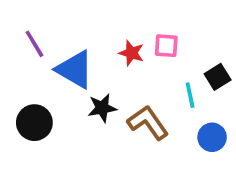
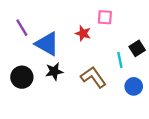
pink square: (166, 46) -> (105, 17), moved
black star: (102, 108) -> (54, 71), moved

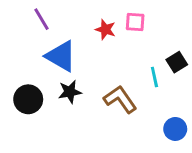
purple line: (22, 28) -> (42, 19), moved
red star: (83, 33) -> (105, 29), moved
blue circle: (134, 86) -> (175, 129), moved

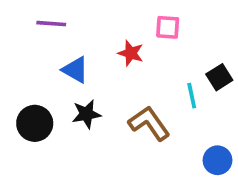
purple line: (42, 19) -> (51, 24), turned -55
red star: (105, 29) -> (131, 53), moved
blue triangle: (61, 56) -> (75, 70), size x0.7

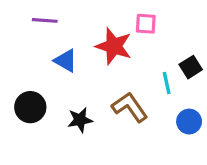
red star: (131, 53) -> (114, 46), size x1.6
black star: (86, 114) -> (80, 120), moved
blue circle: (218, 160) -> (189, 122), moved

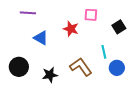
red star: (114, 46) -> (71, 29), size x0.7
black square: (191, 67) -> (119, 27), moved
blue circle: (189, 122) -> (117, 68), moved

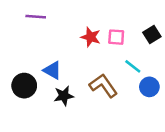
pink square: (91, 15) -> (116, 37), moved
blue triangle: (41, 38) -> (52, 70), moved
cyan line: (104, 52) -> (133, 66), turned -40

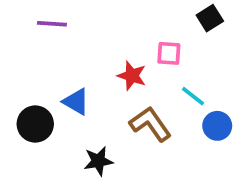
black square: (152, 34) -> (210, 18), moved
red star: (91, 37) -> (132, 76), moved
black star: (64, 96) -> (98, 161), moved

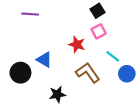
black square: (210, 18) -> (98, 11), moved
pink square: (169, 53) -> (99, 31), turned -32

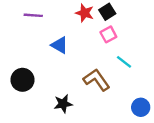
red star: (77, 44) -> (85, 13), moved
blue triangle: (44, 60) -> (60, 45), moved
blue circle: (127, 74) -> (141, 107), moved

